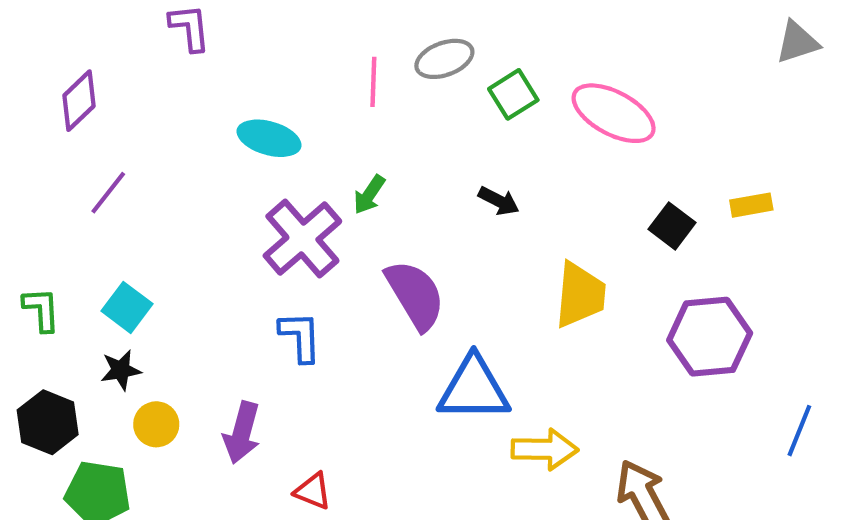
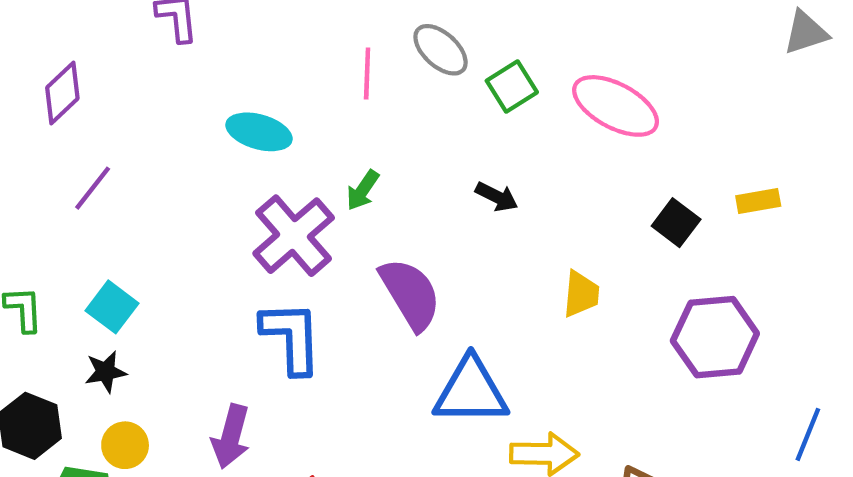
gray ellipse: (444, 59) -> (441, 50), turned 62
yellow trapezoid: (580, 295) -> (581, 294), size x0.7
blue L-shape: (300, 337) -> (291, 337), size x1.4
yellow circle: (156, 424) -> (125, 445), moved

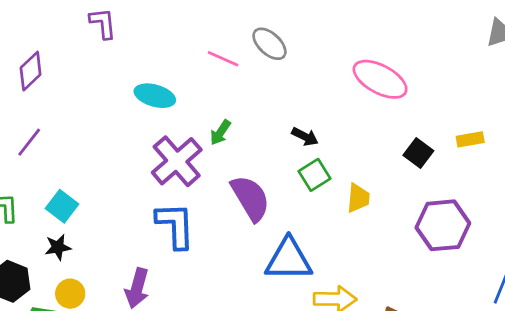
pink line: (367, 74) -> (223, 59), turned -68
green square: (512, 86) -> (315, 175), moved
purple line: (93, 188) -> (29, 142), moved

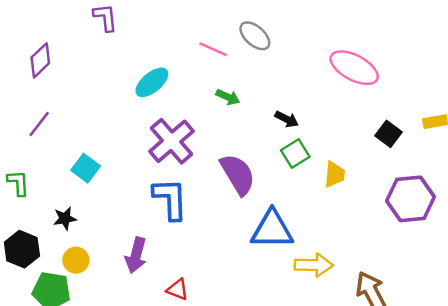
cyan ellipse: (155, 96) -> (152, 82), turned -56
green arrow: (220, 133) -> (228, 97), moved, turned -100
cyan square: (62, 206) -> (86, 168), moved

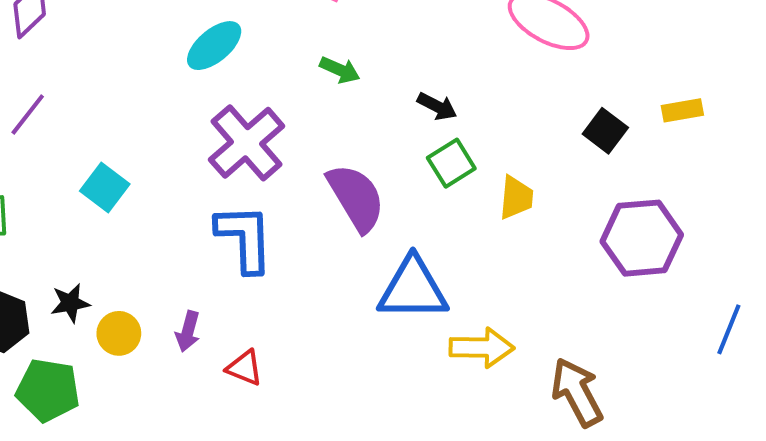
black star: (65, 218) -> (70, 303), moved
purple arrow: (136, 255) -> (188, 331), size x0.7
yellow circle: (76, 260) -> (119, 333), moved
red triangle: (178, 290) -> (245, 368), moved

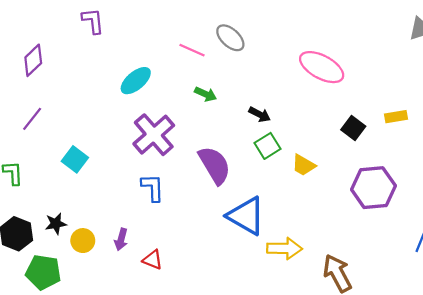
yellow trapezoid: (516, 198) -> (304, 165), turned 115
blue L-shape: (245, 238) -> (153, 188), size x0.7
blue triangle: (413, 289) -> (246, 216), turned 30

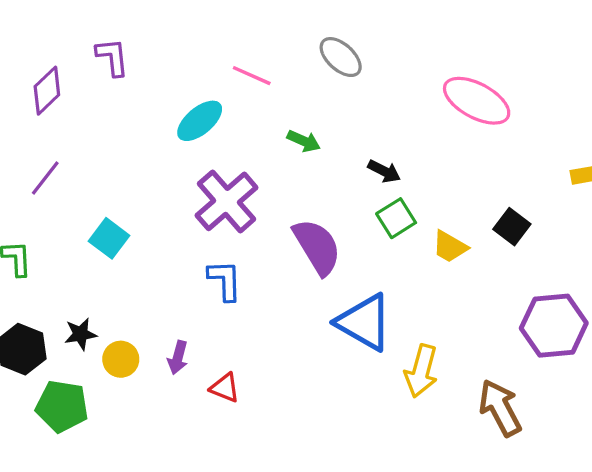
purple L-shape: (93, 21) -> (112, 57), moved
pink line: (192, 50) -> (252, 76), moved
black square: (353, 128) -> (512, 227), moved
purple hexagon: (373, 188) -> (554, 326), moved
yellow arrow: (284, 248) -> (421, 371), turned 104

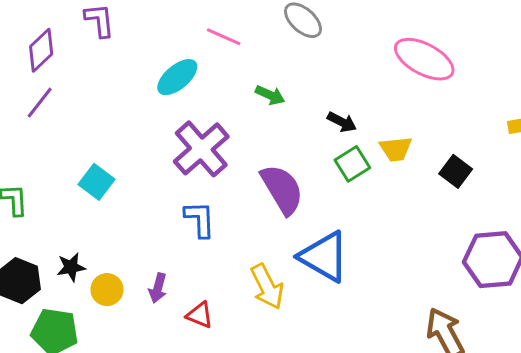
purple line: (45, 178) -> (40, 103), moved
yellow trapezoid: (450, 247) -> (396, 149), moved, turned -36
yellow arrow: (421, 371) -> (267, 287), moved, turned -42

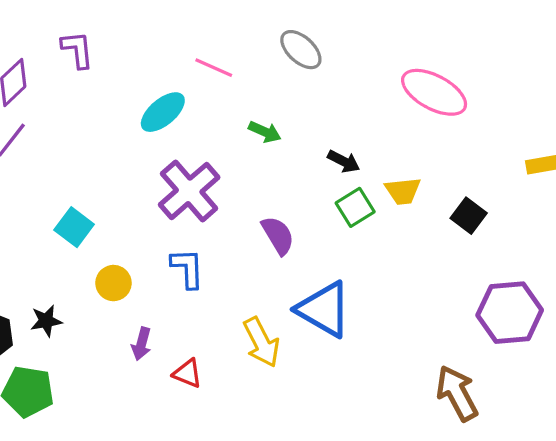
purple semicircle: (282, 189) -> (278, 235), size x0.7
yellow circle: (107, 290) -> (113, 283), moved

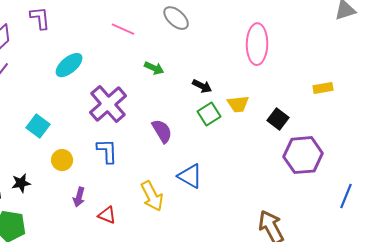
pink ellipse: (434, 92) -> (257, 44), turned 63
cyan ellipse: (163, 112) -> (69, 65), moved
blue triangle: (324, 309) -> (190, 176), size x0.7
purple hexagon: (510, 313) -> (303, 155), moved

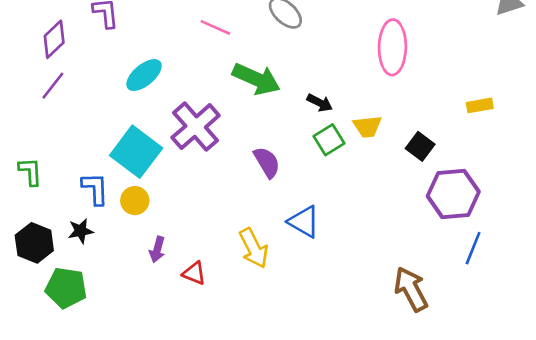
green arrow: (154, 68) -> (256, 79), size x1.8
cyan square: (38, 126) -> (136, 152), moved, size x1.6
blue L-shape: (107, 151) -> (95, 189), moved
blue line: (346, 196) -> (473, 248), moved

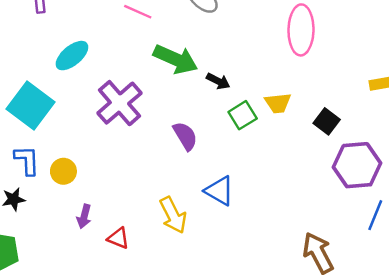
black arrow: (320, 103) -> (218, 81), moved
cyan square: (136, 152) -> (31, 105), moved

